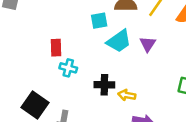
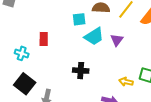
cyan cross: (68, 68) -> (22, 53), moved
yellow arrow: (127, 95) -> (126, 82), moved

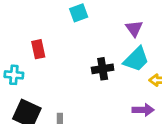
cyan trapezoid: (94, 36) -> (136, 59), moved
black cross: (81, 71) -> (103, 69), moved

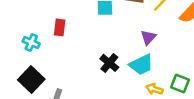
black cross: (103, 69) -> (109, 63), turned 30

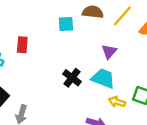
cyan trapezoid: (141, 65) -> (103, 78), turned -130

